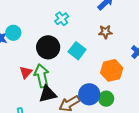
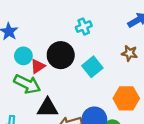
cyan circle: (13, 33) -> (23, 56), moved
red triangle: (26, 72) -> (38, 66), moved
green arrow: (42, 76) -> (27, 84), moved, turned 115

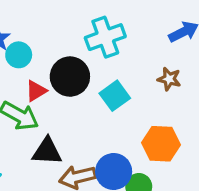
cyan cross: (84, 27) -> (105, 37), size x1.6
cyan circle: (23, 56) -> (19, 55), moved

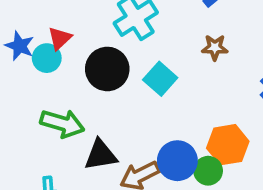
red triangle: (36, 91) -> (60, 38), moved
orange hexagon: (161, 144) -> (228, 145), moved

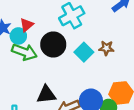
brown star: (215, 47) -> (106, 48), moved
green arrow: (62, 123) -> (24, 52), moved

